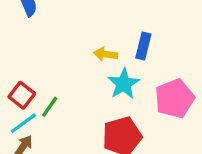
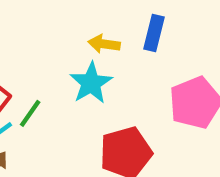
cyan star: (124, 84) -> (91, 83), moved

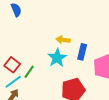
blue rectangle: (154, 33) -> (82, 52), moved

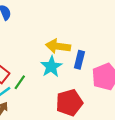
yellow arrow: (63, 40) -> (58, 46), size x1.5

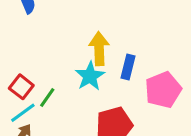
yellow arrow: (58, 46) -> (99, 49), turned 80

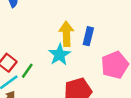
blue rectangle: (128, 67) -> (88, 36), moved

